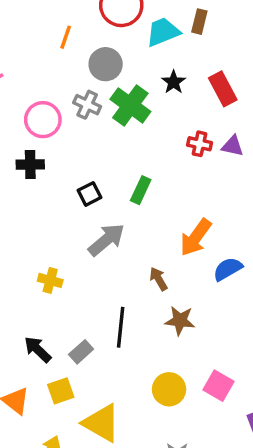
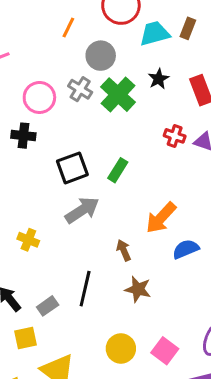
black square: (90, 194) -> (72, 168), size x1.5

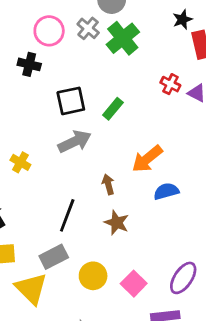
black star: (158, 79) -> (182, 20), moved
gray rectangle: (48, 306) -> (54, 257), moved, size x1.4

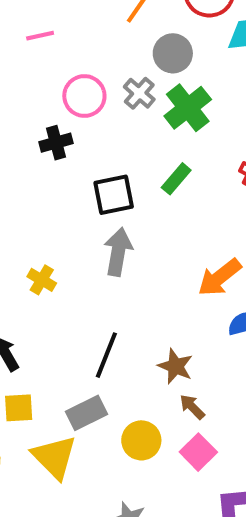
black cross: (29, 64) -> (56, 143), turned -30
green rectangle: (113, 109) -> (176, 179), moved
gray arrow: (75, 142) -> (118, 252), turned -56
brown arrow: (108, 184) -> (192, 407), moved, turned -30

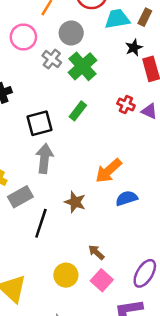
pink circle: (84, 96) -> (23, 37), moved
brown star: (175, 366) -> (75, 202), moved
gray rectangle: (87, 413) -> (20, 197), moved

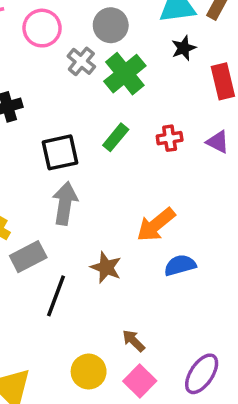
black star: (134, 48) -> (184, 48), moved
red cross: (126, 105) -> (170, 138), moved, turned -35

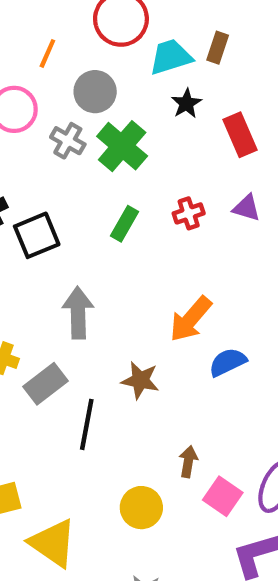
black square: (60, 152) -> (37, 235), moved
brown arrow: (134, 341) -> (188, 462), turned 65
pink square: (140, 381) -> (223, 496), moved

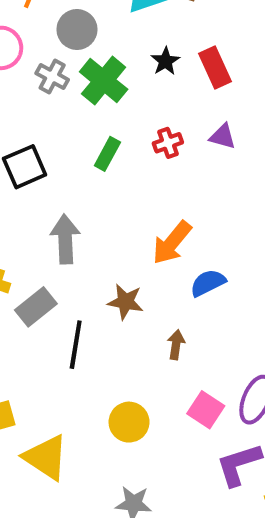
black star: (186, 103) -> (165, 61), moved
brown arrow: (188, 462) -> (176, 345), moved

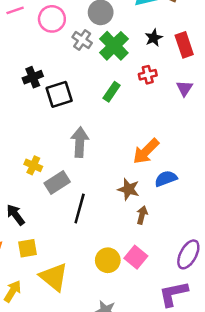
purple triangle: (223, 136) -> (184, 88), turned 42
red cross: (168, 143) -> (148, 75), moved
brown star: (125, 302) -> (129, 189), moved
pink square: (206, 410) -> (136, 257), moved

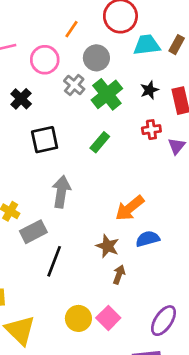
red cross: (148, 75) -> (151, 130), moved
black cross: (33, 77) -> (21, 99), moved, turned -30

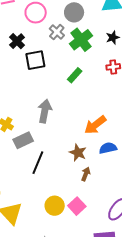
black square: (45, 140) -> (35, 60), moved

